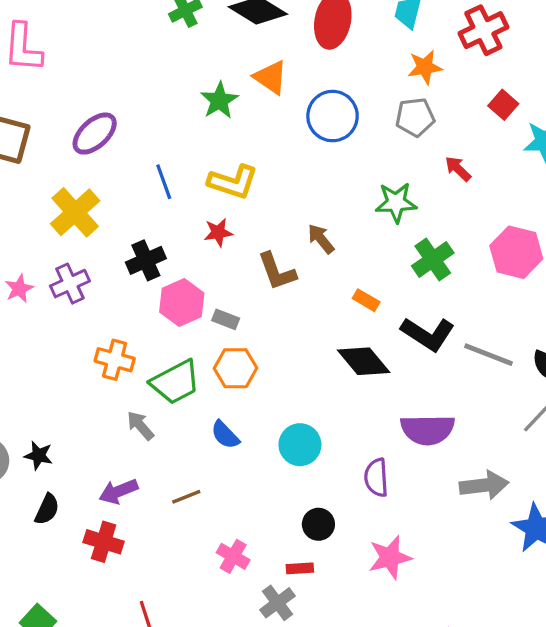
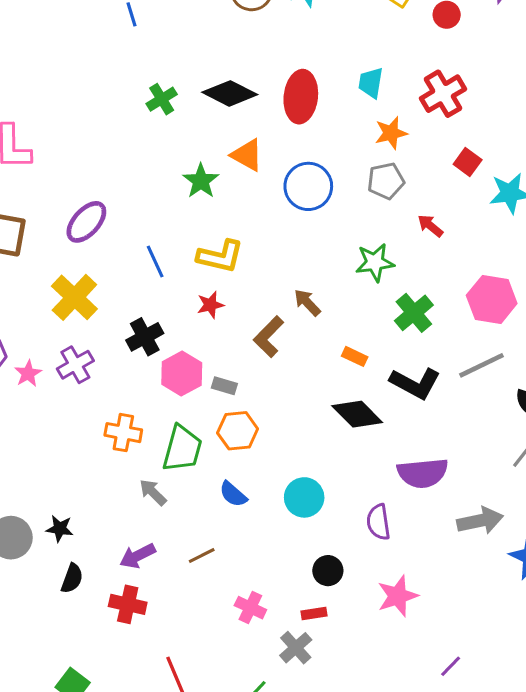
brown L-shape: (277, 271) -> (269, 337), turned 69
gray line: (489, 355) -> (481, 365), moved, turned -42
green trapezoid: (175, 382) -> (182, 449), turned -42

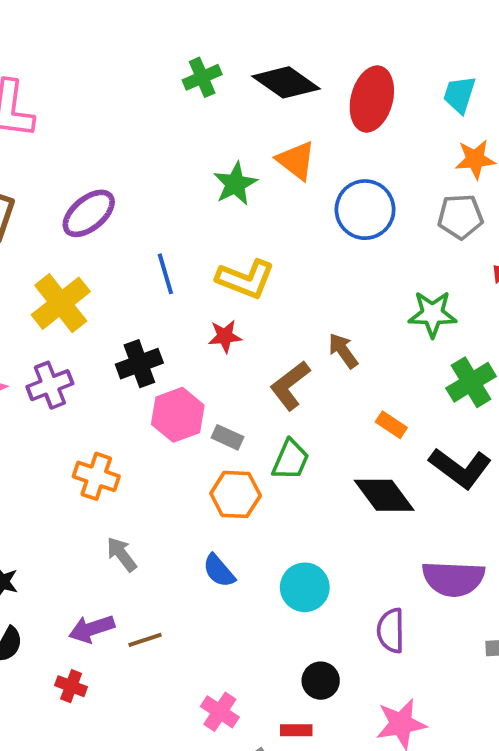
green trapezoid: (182, 449) -> (291, 460), moved, size x0.7
brown line: (202, 555) -> (145, 640), moved
red cross: (128, 604) -> (71, 686), size x0.7

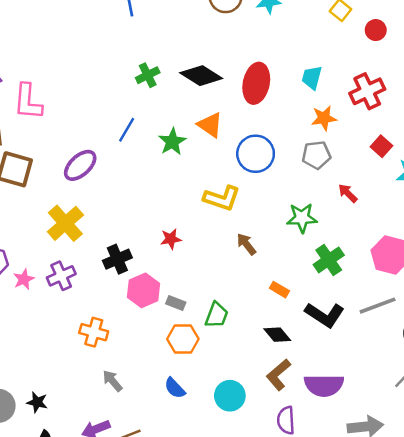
blue line: (165, 274) -> (127, 130), moved, turned 50
yellow L-shape: (245, 279) -> (222, 198), moved
brown L-shape: (290, 385) -> (278, 375), moved
black diamond: (384, 495) -> (277, 335), size x0.7

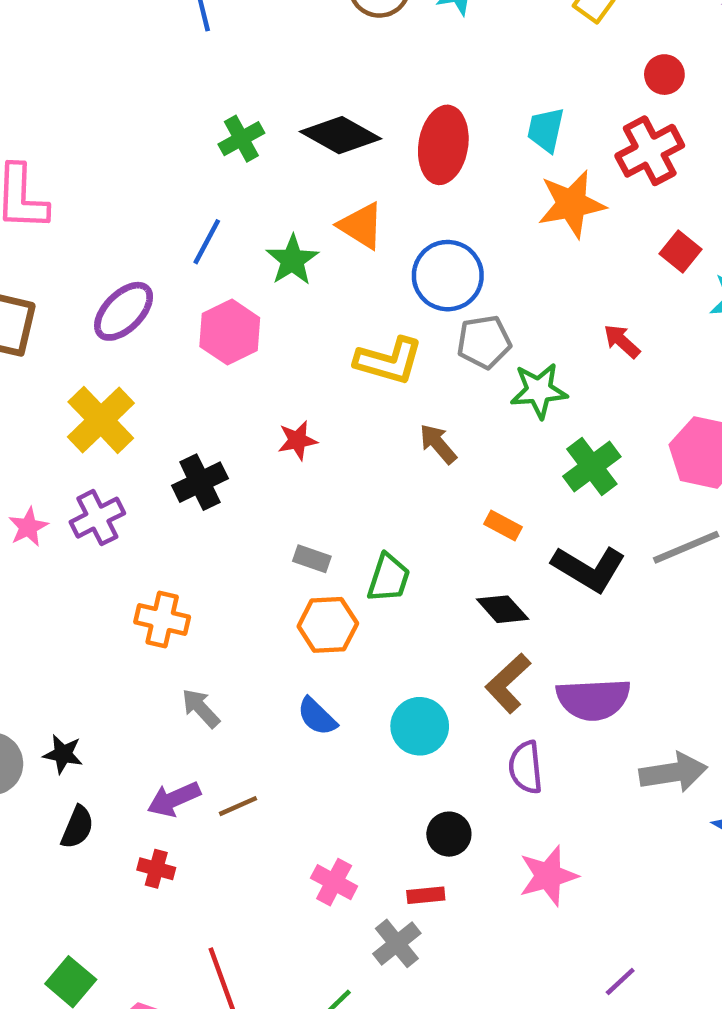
red circle: (376, 30) -> (664, 75), moved
orange star: (324, 118) -> (572, 204), size x1.4
gray pentagon: (316, 155) -> (484, 342), moved
pink hexagon: (143, 290) -> (230, 332), moved

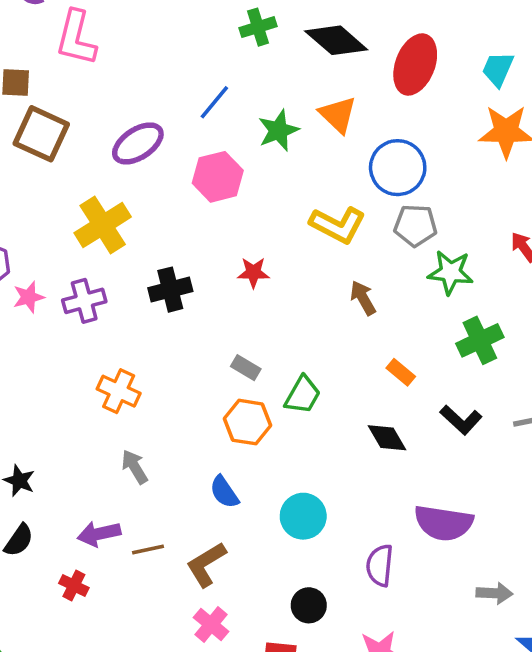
black L-shape: (589, 569) -> (461, 420), size x0.7
brown L-shape: (508, 683) -> (206, 564), moved
gray arrow: (673, 772) -> (494, 593), size x0.7

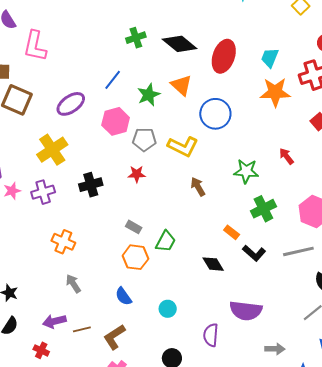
gray pentagon: (415, 225) -> (144, 140), moved
orange rectangle: (401, 372) -> (232, 232), moved
cyan circle: (303, 516) -> (168, 309), size x0.7

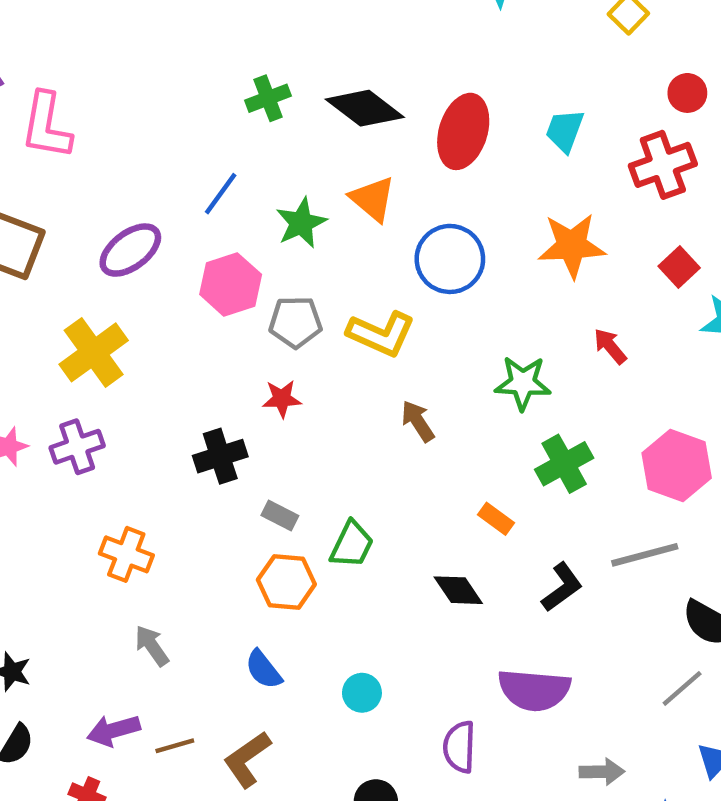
orange star: (275, 92) -> (572, 246), moved
black cross: (91, 185) -> (220, 456), moved
black L-shape: (254, 253) -> (562, 587), moved, turned -75

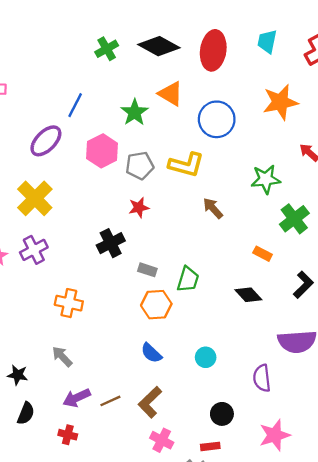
blue line: (221, 194) -> (75, 105), moved
gray arrow: (152, 646) -> (62, 356), moved

